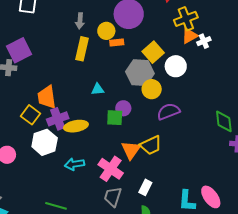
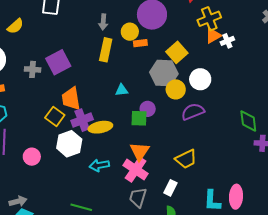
purple square: (19, 50) -> (58, 62), moved
white circle: (176, 66) -> (200, 79), moved
yellow trapezoid: (151, 145) -> (186, 159), moved
orange triangle: (131, 150) -> (140, 151), moved
pink ellipse: (211, 197) -> (236, 197), turned 40

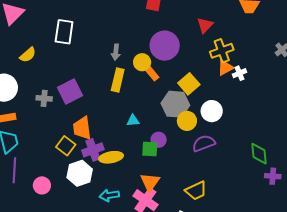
orange rectangle: (140, 43) -> (152, 74), turned 56

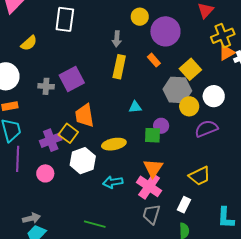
yellow circle: (142, 62) -> (140, 17), moved
purple cross: (93, 150) -> (51, 140), moved

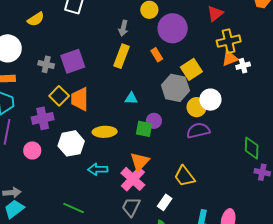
yellow circle: (189, 106) -> (197, 107), moved
yellow square: (68, 133) -> (59, 96), moved
yellow trapezoid: (200, 176) -> (184, 176), turned 70

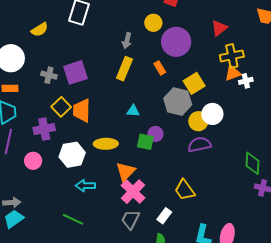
orange triangle: (140, 162) -> (125, 171), moved
cyan arrow: (98, 169) -> (85, 186), moved

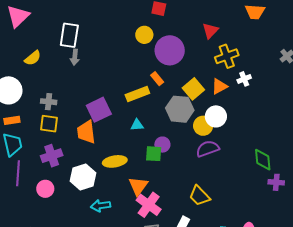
gray arrow: (127, 41) -> (75, 57), moved
yellow rectangle: (124, 69) -> (137, 94), moved, turned 55
purple square: (76, 72) -> (99, 110), moved
orange triangle: (233, 73) -> (219, 86), moved
yellow square: (61, 107) -> (49, 124), moved, turned -30

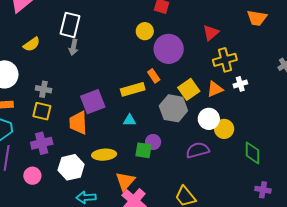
yellow circle: (203, 126) -> (224, 129), moved
green diamond: (263, 160) -> (253, 153), moved

